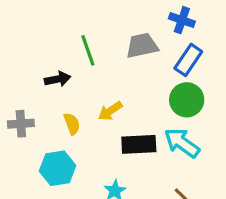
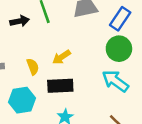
black arrow: (58, 79) -> (20, 21), moved
black rectangle: (139, 144) -> (60, 86), moved

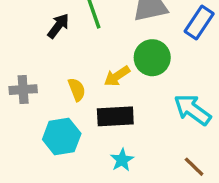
black arrow: (20, 21) -> (58, 26), turned -42
green circle: (119, 49) -> (152, 58), moved

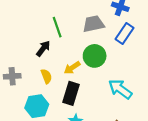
black arrow: (58, 26) -> (43, 48), moved
black rectangle: (115, 116) -> (71, 93), turned -70

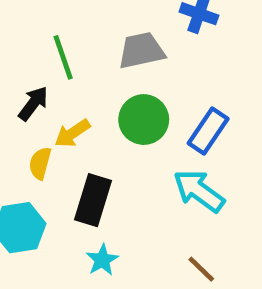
blue rectangle: (124, 33) -> (208, 131), moved
yellow arrow: (72, 68) -> (72, 133), moved
yellow semicircle: (46, 76) -> (40, 163), turned -144

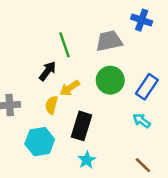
cyan arrow: (199, 191) -> (142, 121), size x0.6

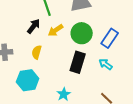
yellow arrow: (70, 88) -> (56, 30), moved
black rectangle: (81, 126) -> (78, 62), moved

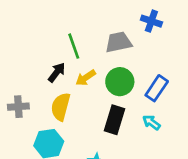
yellow semicircle: (37, 52) -> (61, 107), size x1.5

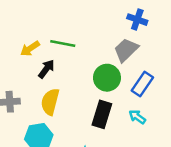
gray trapezoid: (119, 42) -> (126, 50), moved, turned -32
green line: (74, 46) -> (63, 44), turned -60
yellow arrow: (86, 78) -> (30, 49), moved

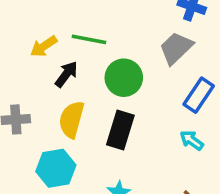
green circle: (107, 78) -> (124, 78), moved
black rectangle: (102, 114) -> (120, 130), moved

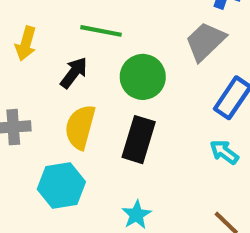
yellow arrow: (44, 46) -> (26, 43), moved, turned -40

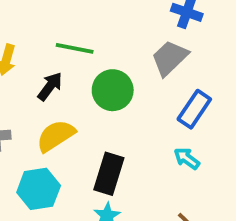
yellow semicircle: (80, 127) -> (56, 136), turned 42
black rectangle: (139, 140) -> (109, 174), moved

